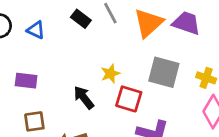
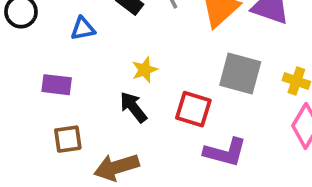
blue triangle: (36, 30) -> (83, 29), moved, turned -36
yellow star: (110, 74) -> (145, 70), moved

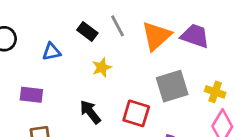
yellow star: (145, 70) -> (102, 67), moved
gray square: (240, 73) -> (172, 86), turned -32

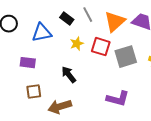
blue triangle: (51, 52) -> (42, 33), size x1.5
red square: (136, 113) -> (101, 47), moved

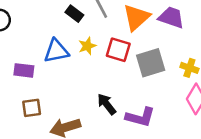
blue triangle: (42, 33) -> (56, 51), moved
black arrow: (69, 75) -> (107, 104), moved

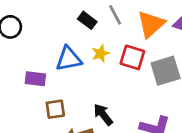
black arrow: (107, 104) -> (103, 115), moved
brown square: (32, 108) -> (55, 109), moved

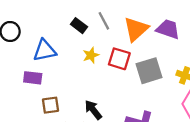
blue triangle: (69, 59) -> (45, 50), moved

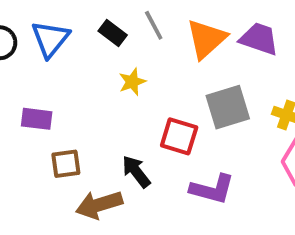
blue triangle: (45, 50) -> (50, 39), moved, turned -40
red square: (119, 59) -> (179, 136), moved

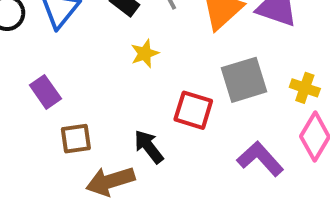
purple rectangle: (37, 119) -> (45, 92), turned 48
purple L-shape: (212, 189) -> (260, 159), moved, turned -147

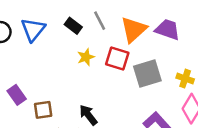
purple rectangle: (45, 92) -> (17, 95), moved
red square: (193, 110) -> (117, 58), moved

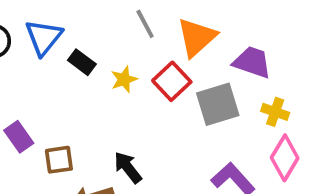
black rectangle: (73, 26) -> (82, 62), moved
purple trapezoid: (167, 30) -> (252, 62), moved
red square: (117, 58) -> (172, 81), turned 30

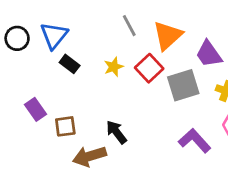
black rectangle: (82, 62) -> (70, 64), moved
purple trapezoid: (252, 62) -> (209, 54), turned -144

